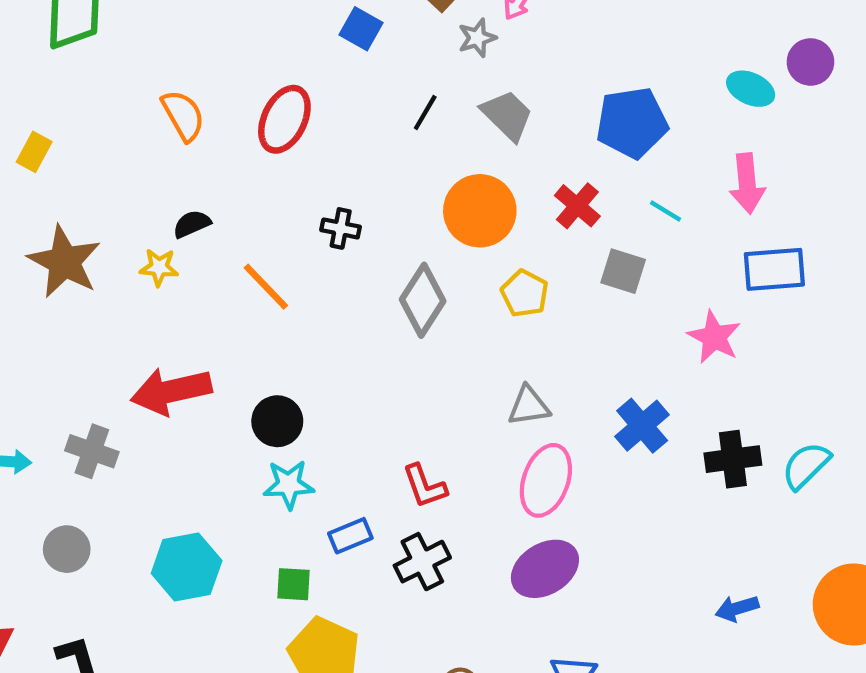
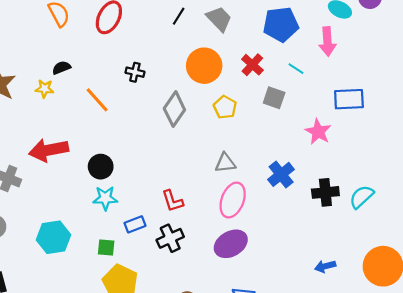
pink arrow: (747, 183) -> (327, 42), moved

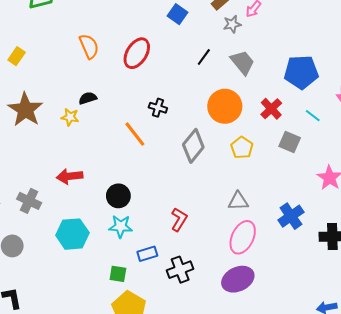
orange line: (97, 100) -> (135, 134), moved
red arrow: (49, 150) -> (70, 176), size x0.7
red L-shape: (173, 201) -> (179, 219), moved, turned -135
cyan hexagon: (54, 237) -> (72, 234), moved

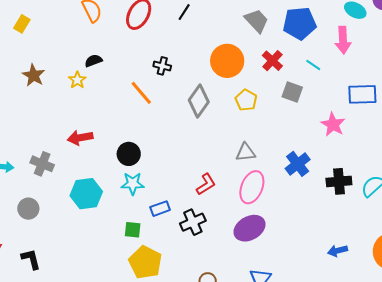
black line: (204, 57) -> (184, 12), moved
gray trapezoid: (242, 62) -> (257, 21), moved
brown star: (25, 110) -> (34, 75), size x0.7
yellow star: (70, 117) -> (77, 80), turned 30
red L-shape: (179, 219) -> (206, 184), moved, turned 30

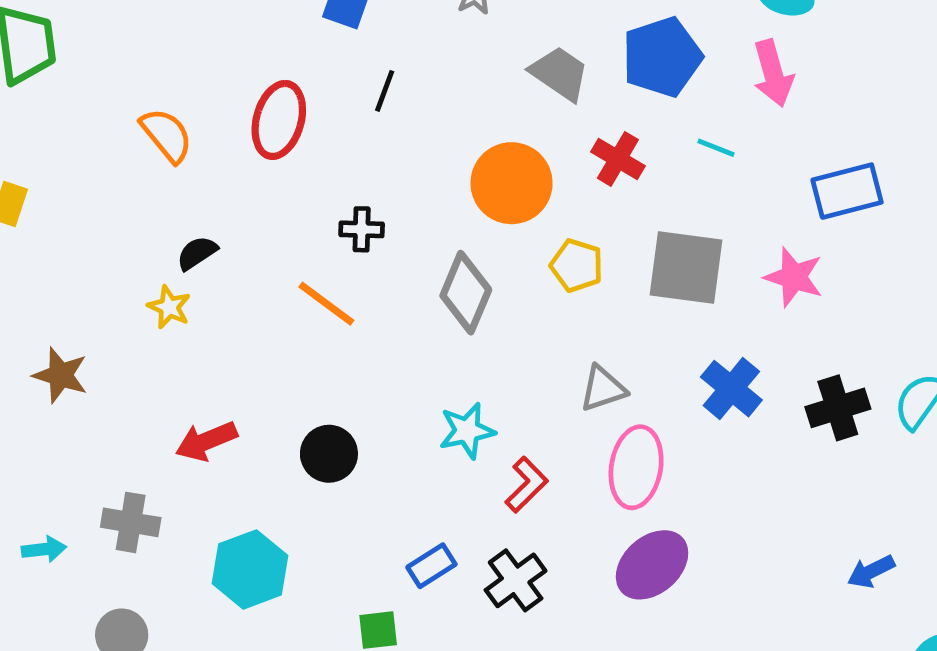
brown star: (34, 75) -> (61, 375), moved
gray square: (292, 92) -> (686, 268), moved, size x1.6
cyan star: (133, 184) -> (467, 431), moved

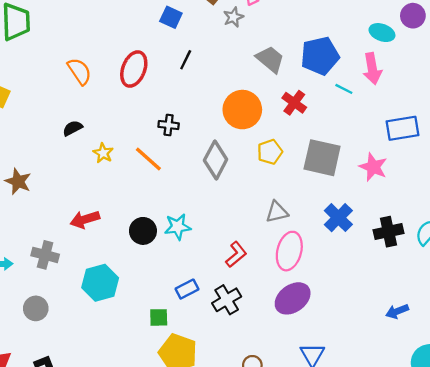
cyan line: (716, 148) -> (344, 89), moved
black semicircle: (197, 253) -> (73, 128), moved
yellow pentagon: (577, 265) -> (270, 152), turned 30
yellow star: (169, 307) -> (103, 153), moved
cyan star: (467, 431) -> (178, 227), moved

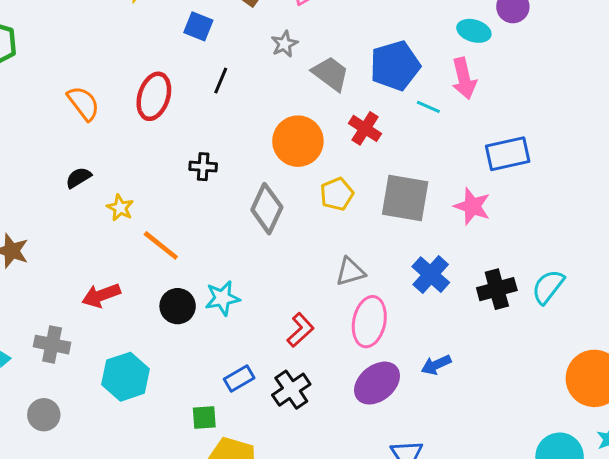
gray star: (233, 17) -> (284, 44), moved
orange line: (148, 159) -> (161, 245), moved
blue arrow: (397, 311) -> (436, 365), moved

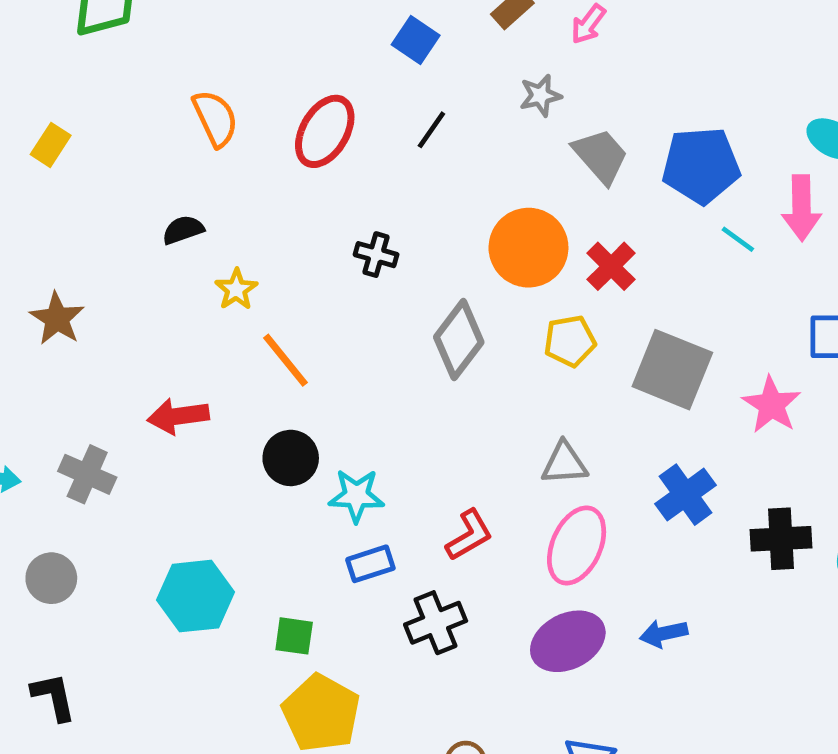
red cross: (365, 128) -> (611, 266), moved
cyan star: (222, 298) -> (356, 496), moved
cyan hexagon: (126, 377) -> (196, 596), moved
blue rectangle: (239, 379) -> (370, 564), moved

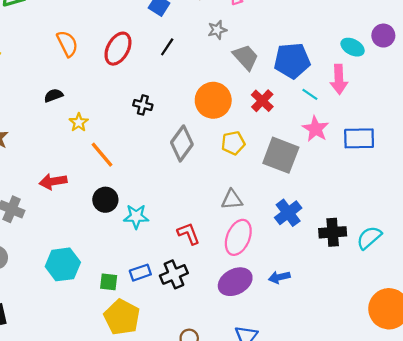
red cross: (611, 266) -> (262, 101), moved
pink star: (771, 405) -> (316, 129), moved
red L-shape: (469, 535) -> (189, 234), turned -80
blue rectangle: (370, 564) -> (140, 273), moved

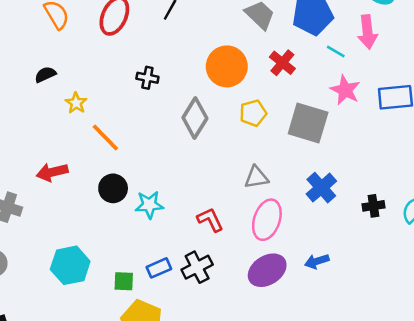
black cross: (333, 232) -> (373, 206), size x0.7

